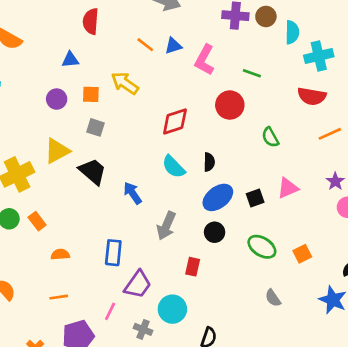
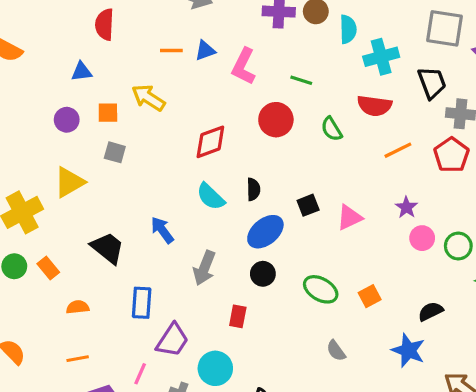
orange line: (145, 45) -> (171, 50), turned -36
green semicircle: (270, 137) -> (332, 129), moved
black trapezoid: (93, 171) -> (108, 248), moved
black square: (255, 198) -> (308, 205), moved

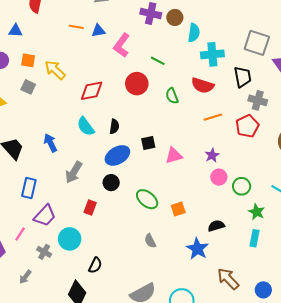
yellow arrow: (148, 98) -> (55, 70), moved

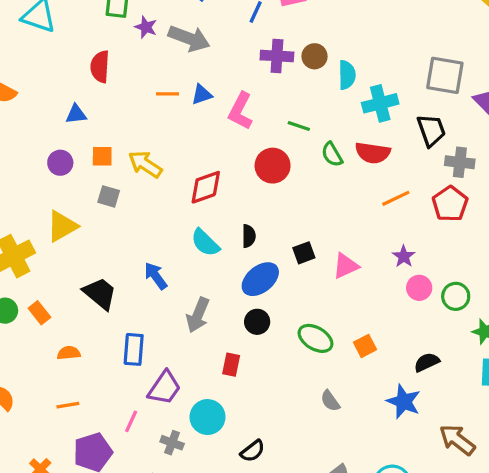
green semicircle: (172, 96) -> (332, 154), moved
black semicircle: (95, 265) -> (253, 451), turned 35

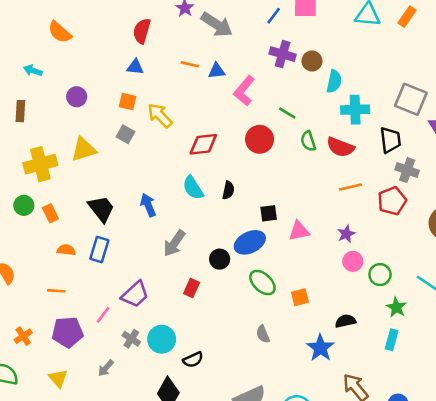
blue triangle: (76, 114) -> (135, 67), moved
purple circle: (60, 163) -> (77, 97), moved
blue ellipse: (260, 279) -> (250, 242), moved
blue rectangle: (134, 349) -> (99, 249), moved
cyan circle: (208, 417) -> (162, 339), moved

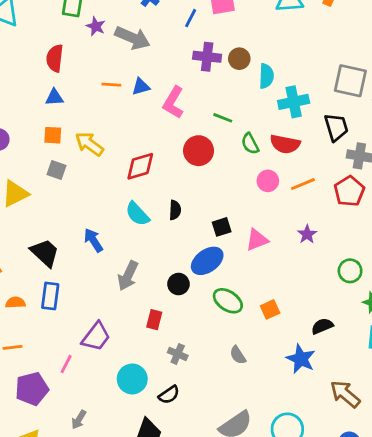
pink circle: (353, 261) -> (268, 181), moved
gray cross: (131, 339) -> (178, 354), moved

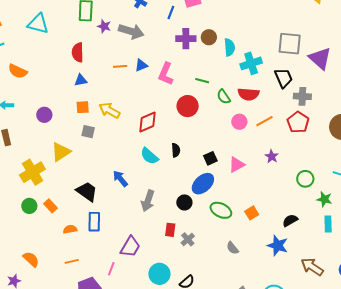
gray cross: (178, 354) -> (188, 239), moved, turned 32

